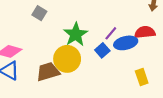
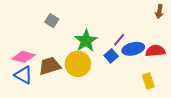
red semicircle: (145, 32) -> (155, 51), moved
brown trapezoid: (48, 72) -> (50, 66), moved

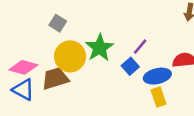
blue ellipse: (133, 49) -> (157, 76), moved
yellow circle: (78, 64) -> (70, 56), moved
yellow rectangle: (148, 81) -> (159, 97), moved

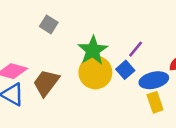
yellow circle: (70, 56) -> (95, 72), moved
brown trapezoid: (55, 79) -> (46, 83), turned -36

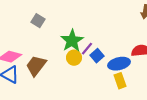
purple line: (136, 49) -> (87, 49), moved
yellow circle: (95, 72) -> (74, 58), size x0.6

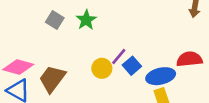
green star: (72, 41) -> (86, 20), moved, size x0.7

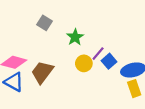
green star: (86, 20) -> (75, 37), moved

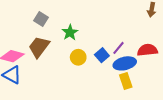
purple line: (98, 54) -> (119, 48), moved
brown trapezoid: (42, 72) -> (39, 47), moved

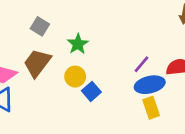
blue square: (102, 55) -> (91, 91), moved
yellow circle: (78, 57) -> (75, 77), moved

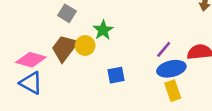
yellow circle: (75, 77) -> (85, 46), moved
blue square: (91, 91) -> (116, 75), turned 30

